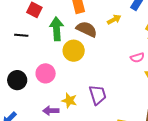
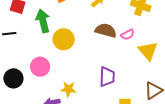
brown semicircle: (87, 29) -> (106, 30), moved
purple trapezoid: (98, 95) -> (107, 77), moved, turned 30

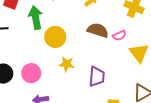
pink circle: (40, 67) -> (31, 73), moved
yellow star: (68, 89) -> (67, 64), moved

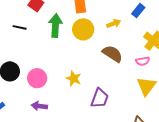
pink semicircle: (119, 35) -> (143, 61), moved
yellow circle: (55, 37) -> (83, 29), moved

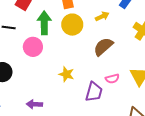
brown semicircle: (112, 54) -> (103, 47), turned -70
pink semicircle: (143, 61) -> (112, 79), moved
pink circle: (37, 78) -> (33, 47), moved

